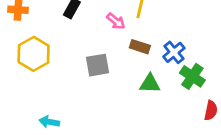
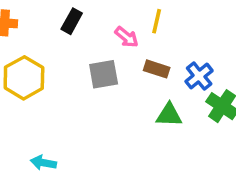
gray square: (97, 65) -> (104, 74), moved

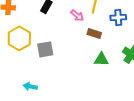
gray square: (104, 74) -> (45, 49), moved
blue cross: (199, 76) -> (118, 17), moved, turned 35

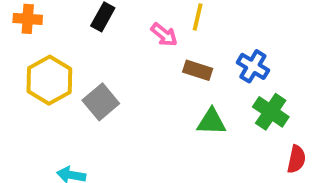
blue cross: (118, 17) -> (253, 66), moved, turned 35
gray square: (45, 49) -> (101, 102), turned -30

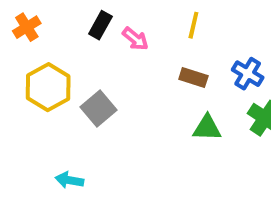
orange cross: (28, 19) -> (27, 27), turned -36
pink arrow: (164, 35) -> (135, 39), moved

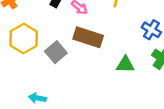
brown rectangle: (193, 77) -> (88, 37), moved, size x1.6

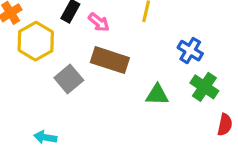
yellow hexagon: (24, 38) -> (36, 41), moved

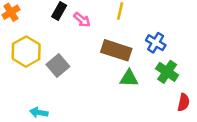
yellow hexagon: (36, 41) -> (26, 52), moved
brown rectangle: (110, 60) -> (116, 50), moved

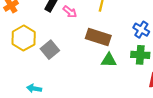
blue cross: (156, 43) -> (141, 30), moved
green cross: (167, 72) -> (140, 55), turned -30

